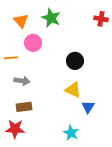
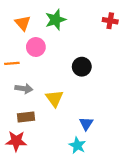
green star: (51, 18) -> (56, 20), turned 30
yellow triangle: (73, 90) -> (54, 98), moved, turned 30
blue triangle: (88, 107) -> (86, 124), moved

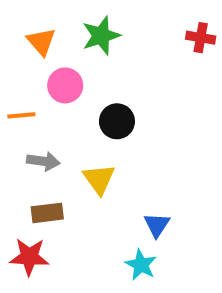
black circle: (82, 67) -> (117, 121), moved

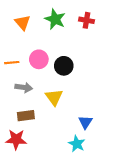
green star: (101, 36) -> (55, 19), turned -30
red cross: (201, 38) -> (86, 20), moved
pink circle: (65, 85) -> (39, 59), moved

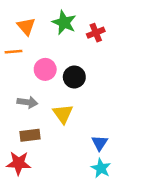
red cross: (86, 20) -> (96, 33), moved, turned -32
orange line: (12, 63) -> (13, 52), moved
cyan star: (77, 144) -> (101, 168), moved

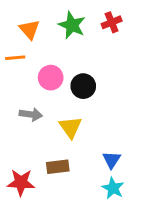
red cross: (96, 33) -> (112, 22), moved
brown rectangle: (30, 135) -> (58, 167), moved

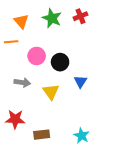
blue triangle: (112, 160) -> (80, 81), moved
brown rectangle: (58, 167) -> (42, 135), moved
red star: (21, 182) -> (15, 119), moved

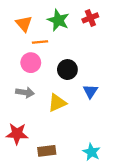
orange line: (11, 42) -> (40, 42), moved
pink circle: (37, 56) -> (31, 63), moved
yellow triangle: (51, 92) -> (57, 103), turned 42

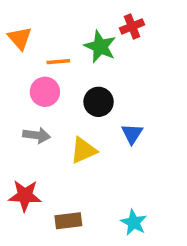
green star: (58, 20) -> (100, 47), moved
orange triangle: (24, 24) -> (20, 38), moved

